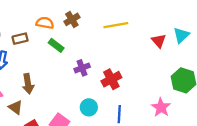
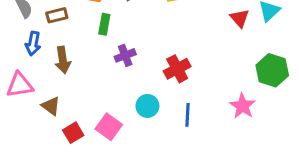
green rectangle: (56, 45) -> (104, 24), turned 63
purple cross: (82, 68) -> (125, 55), moved
brown arrow: (28, 84) -> (63, 60), moved

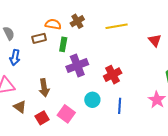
brown rectangle: (57, 15) -> (39, 38), moved
purple cross: (125, 55) -> (77, 66), size x1.5
brown arrow: (63, 60) -> (44, 88), moved
brown triangle: (51, 106) -> (20, 107), moved

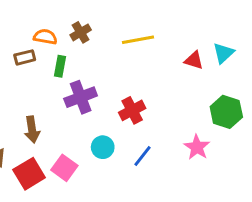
red triangle: (155, 40) -> (194, 60), turned -32
blue line: (120, 106) -> (142, 156), turned 35
red square: (42, 118) -> (29, 174), size x1.5

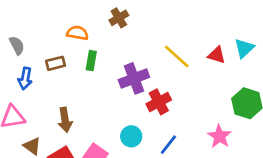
brown cross: (81, 32) -> (119, 18), moved
yellow line: (138, 40) -> (177, 56), moved, turned 52
brown rectangle: (25, 57) -> (55, 63), moved
purple cross: (81, 97) -> (134, 78), moved

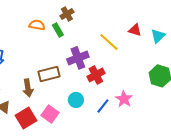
red triangle: (217, 55) -> (135, 30), moved
green rectangle: (91, 61) -> (58, 30), moved, turned -40
brown rectangle: (55, 63) -> (49, 74), moved, size x1.5
pink star: (219, 136) -> (124, 99), moved

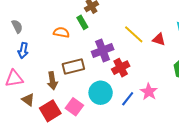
orange semicircle: (37, 25) -> (61, 32), moved
red triangle: (135, 30) -> (159, 39), moved
cyan circle: (76, 100) -> (101, 93), size x1.5

